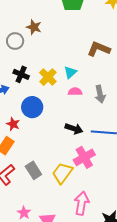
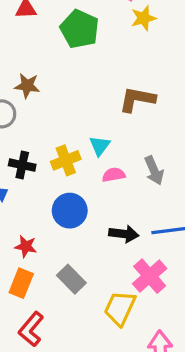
yellow cross: (48, 77) -> (66, 160), turned 36
blue circle: (32, 107) -> (70, 211), moved
gray rectangle: (33, 170) -> (71, 279), moved

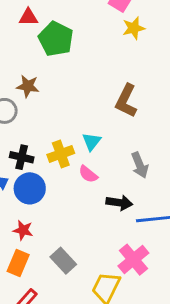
green pentagon: (80, 29) -> (56, 39), moved
brown L-shape: (137, 99) -> (126, 101), turned -76
pink semicircle: (114, 175) -> (88, 174), moved, turned -132
blue circle: (70, 211) -> (30, 188), moved
black arrow: (124, 234) -> (119, 203), moved

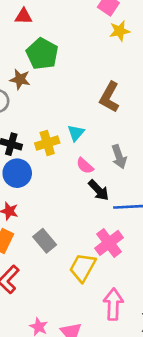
green pentagon: (56, 39) -> (42, 54), moved
pink semicircle: (88, 174) -> (85, 166), moved
black arrow: (119, 203) -> (99, 190), turned 35

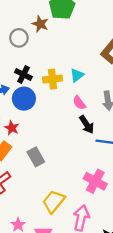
pink cross: (109, 243) -> (95, 181), moved, turned -35
yellow trapezoid: (83, 268) -> (54, 202), moved

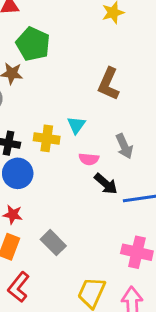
yellow cross: (52, 79) -> (47, 138), turned 30
pink semicircle: (79, 103) -> (89, 159), turned -32

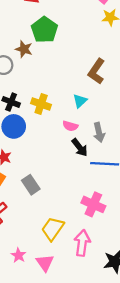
cyan triangle: (76, 125) -> (80, 101), moved
gray arrow: (124, 146) -> (99, 132), moved

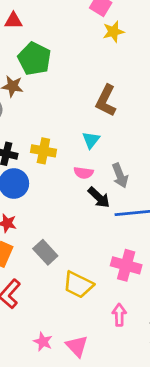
yellow trapezoid: (53, 229) -> (78, 285), moved, turned -90
pink arrow: (82, 243) -> (119, 315), size x0.7

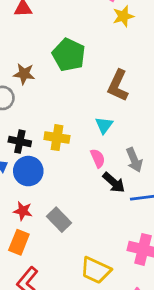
green pentagon: (34, 59) -> (69, 55), moved
pink semicircle: (84, 173) -> (98, 158), turned -120
gray rectangle: (45, 252) -> (59, 220), moved

